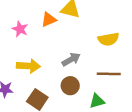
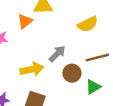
yellow arrow: (28, 66) -> (32, 69), moved
brown circle: (70, 86) -> (72, 73), moved

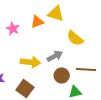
yellow semicircle: (88, 24) -> (75, 38), moved, turned 48

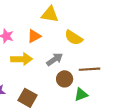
orange triangle: (37, 22) -> (34, 36), moved
yellow arrow: (30, 62) -> (22, 59), moved

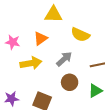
brown circle: (65, 79) -> (70, 82), moved

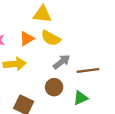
yellow semicircle: (80, 35) -> (51, 38), moved
gray arrow: (64, 59) -> (62, 62), moved

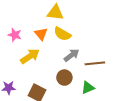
orange triangle: (27, 39) -> (41, 34), turned -40
yellow arrow: (15, 64) -> (30, 56), turned -30

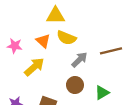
brown line: (95, 63) -> (111, 51), moved

